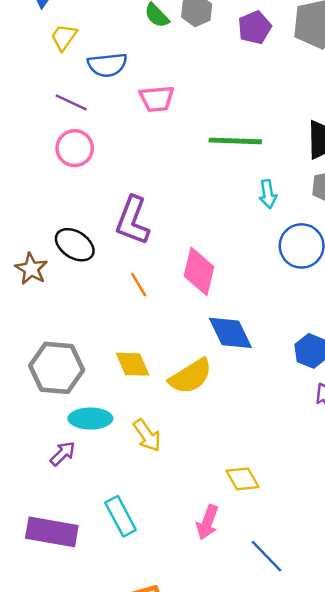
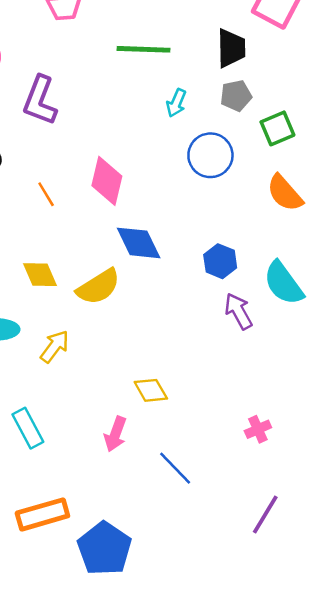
cyan arrow: (268, 194) -> (176, 103), turned 32
purple L-shape: (133, 221) -> (40, 100), moved
yellow arrow: (147, 435) -> (55, 346), turned -108

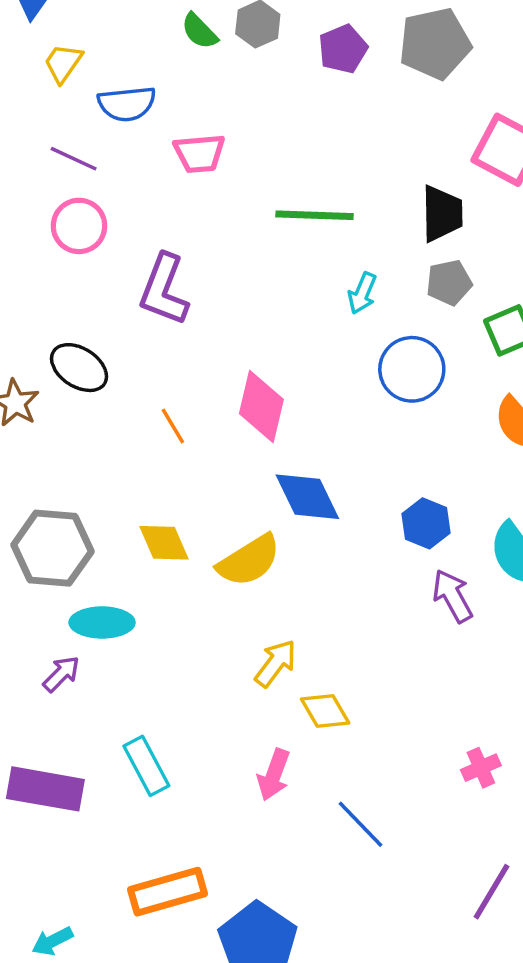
yellow arrow: (55, 346) -> (276, 663), moved

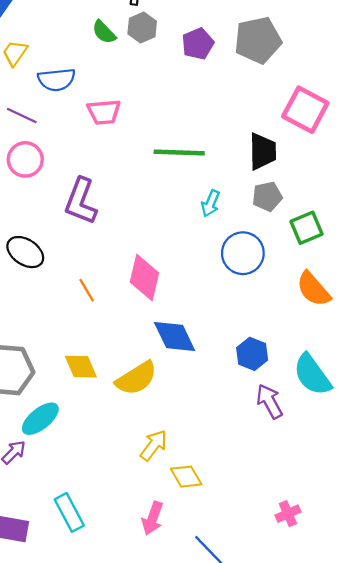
cyan ellipse: (102, 622) -> (40, 419), turned -39

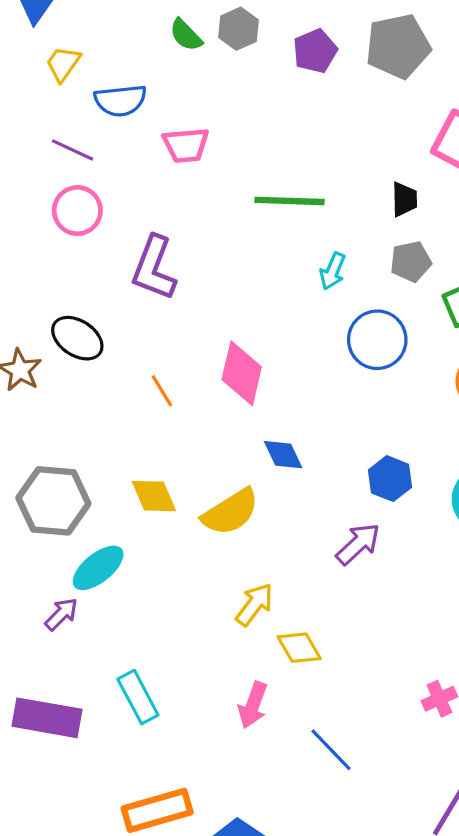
black trapezoid: (263, 151) -> (404, 199), size x0.7
blue diamond: (175, 337) -> (283, 455), size x0.7
purple arrow: (269, 401) -> (358, 544), moved, turned 76

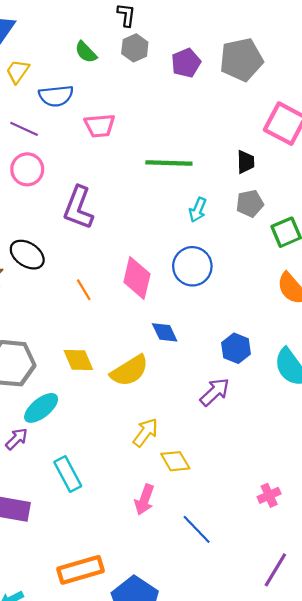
green semicircle: (186, 35) -> (86, 52), moved
blue circle: (377, 340) -> (192, 266), moved
cyan rectangle: (138, 697) -> (68, 474), moved

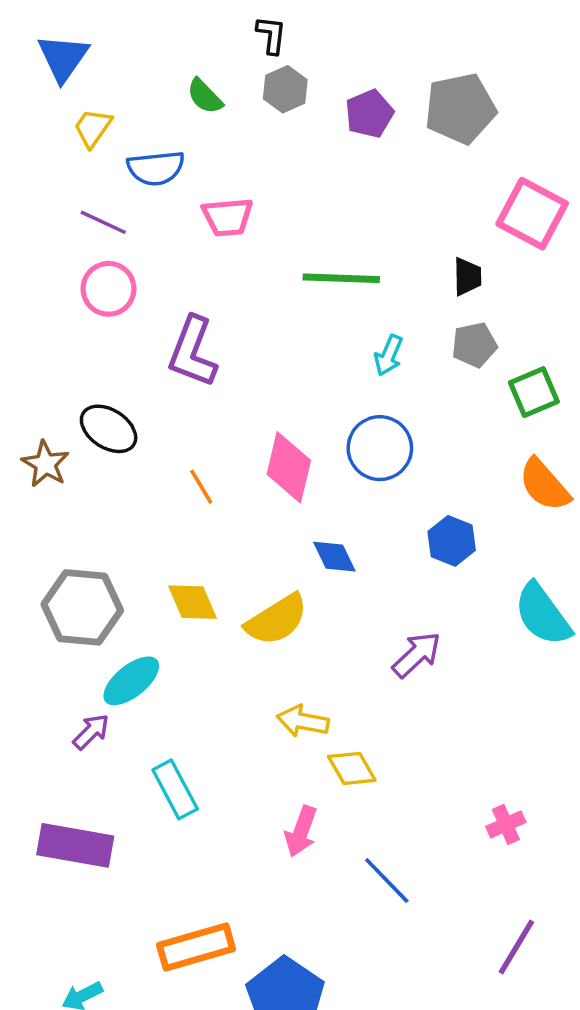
blue hexagon: (236, 348) -> (452, 541), moved
yellow arrow: (145, 432) -> (303, 721), turned -116

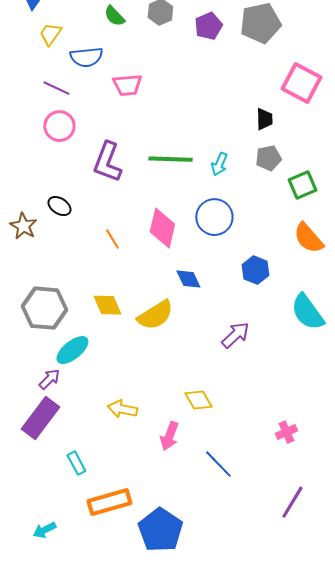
green line: (341, 278) -> (170, 159), moved
black ellipse: (109, 429) -> (59, 206), size x0.7
yellow arrow: (303, 721) -> (122, 409), moved
cyan rectangle: (175, 789) -> (76, 463), moved, size x0.7
purple rectangle: (75, 845) -> (40, 418), moved, turned -63

